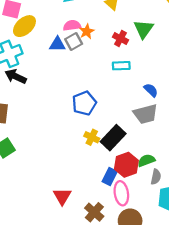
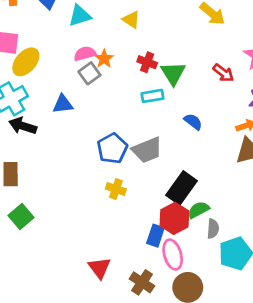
green triangle: (144, 29) -> (173, 73), moved
blue triangle: (57, 44) -> (63, 104), moved
gray trapezoid: (145, 114) -> (147, 150), moved
yellow cross: (92, 137) -> (116, 189), moved
black rectangle: (113, 138) -> (181, 188), moved

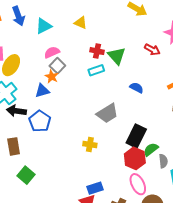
orange star: (104, 59) -> (52, 76), moved
cyan rectangle: (152, 96) -> (96, 70), moved
blue pentagon: (112, 148) -> (40, 121), moved
blue rectangle: (155, 236) -> (95, 188), moved, turned 63

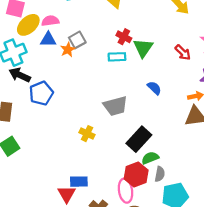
pink semicircle: (52, 52) -> (50, 21), moved
blue triangle: (42, 91) -> (48, 40), moved
red hexagon: (135, 158) -> (136, 175), moved

